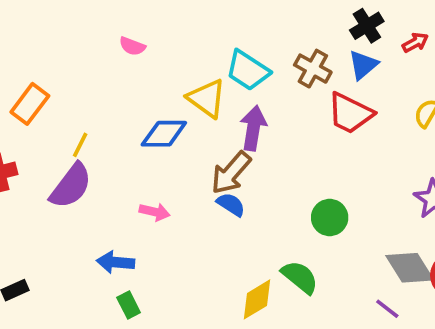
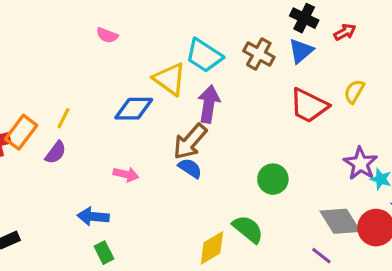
black cross: (367, 26) -> (304, 18), turned -32
orange rectangle: (30, 104) -> (21, 132), moved
red trapezoid: (350, 113) -> (309, 106), moved
purple semicircle: (71, 186) -> (56, 152), size x0.6

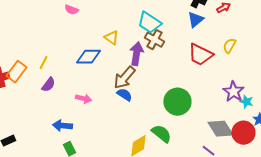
brown cross: (259, 54) -> (154, 40), moved
cyan trapezoid: (204, 56) -> (149, 23), moved
yellow triangle: (170, 79) -> (111, 38), size x0.7
purple semicircle: (56, 152) -> (48, 85), moved
green circle: (273, 179) -> (177, 102), size x1.4

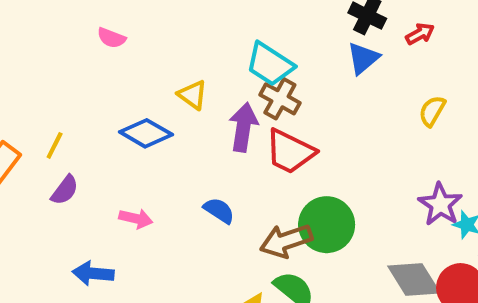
red trapezoid: (200, 55) -> (290, 152), moved
blue diamond: (88, 57) -> (146, 133), turned 30
brown arrow: (124, 78) -> (286, 241), moved, turned 30

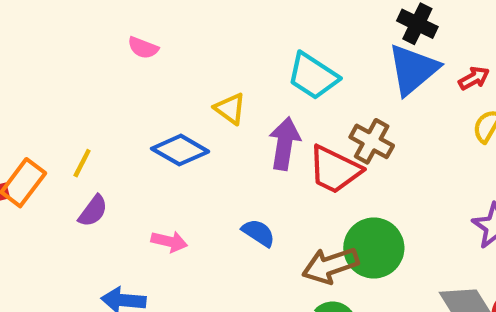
red arrow: (420, 34) -> (474, 78), moved
blue triangle: (363, 58) -> (413, 69), size x1.5
brown cross: (280, 99) -> (372, 141), moved

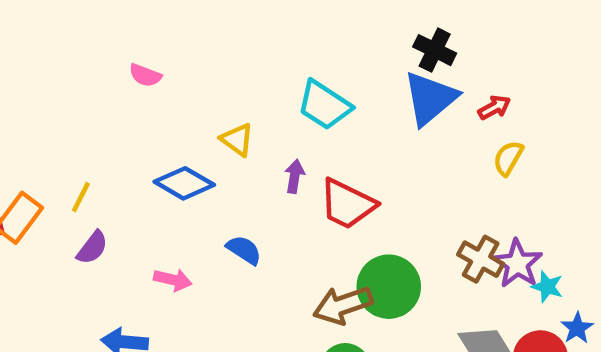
brown cross: (372, 141) -> (481, 259), moved
purple arrow: (285, 144) -> (295, 176), size x0.6
blue semicircle: (258, 233) -> (244, 250), moved

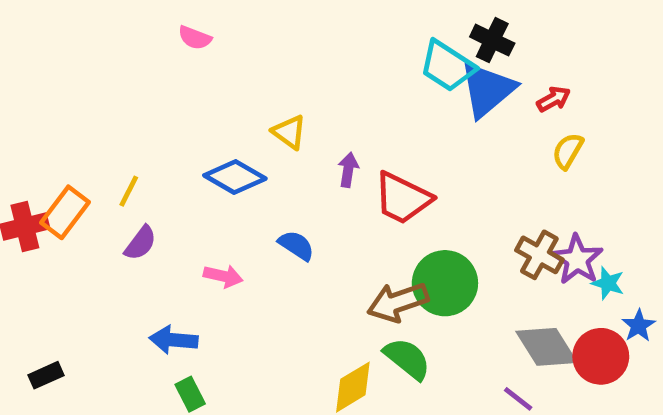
pink semicircle: (145, 75) -> (195, 38), moved
cyan trapezoid: (324, 105) -> (447, 66), moved

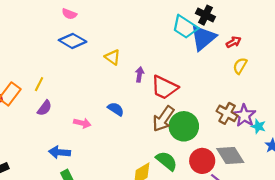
blue diamond: (235, 177) -> (73, 41), moved
brown arrow: (398, 302) -> (163, 119), moved, turned -36
red circle: (601, 356) -> (202, 161), moved

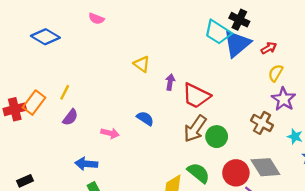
blue diamond: (73, 41) -> (45, 37), moved
purple star: (244, 116) -> (284, 99), moved
green circle: (184, 126) -> (217, 137), size x0.7

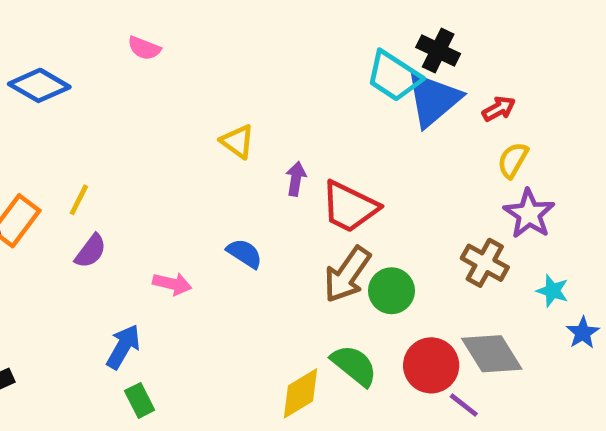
blue arrow: (86, 164) -> (123, 347), turned 115

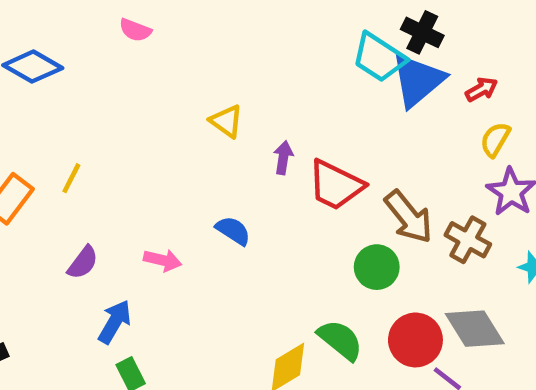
purple semicircle: (91, 251) -> (83, 263), moved
brown arrow: (347, 274) -> (409, 217), moved, turned -74

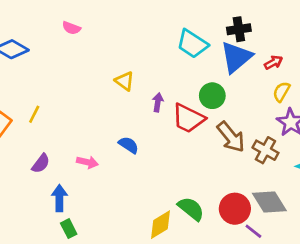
black cross: (422, 32) -> (239, 29), turned -35
cyan trapezoid: (379, 57) -> (192, 44), moved
green circle: (377, 267) -> (212, 96), moved
blue arrow: (115, 322) -> (59, 198), turned -30

